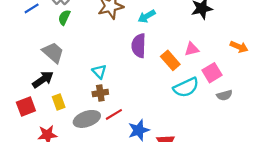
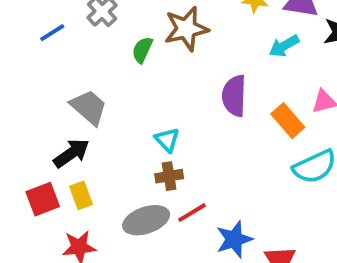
cyan arrow: (147, 16) -> (284, 46), moved
green semicircle: (64, 17) -> (142, 50), moved
yellow rectangle: (59, 102) -> (81, 195), moved

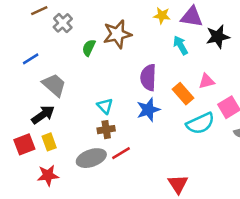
blue line: (52, 33) -> (31, 59), moved
cyan arrow: (284, 46) -> (181, 45), turned 90
blue star: (234, 239) -> (148, 110), moved

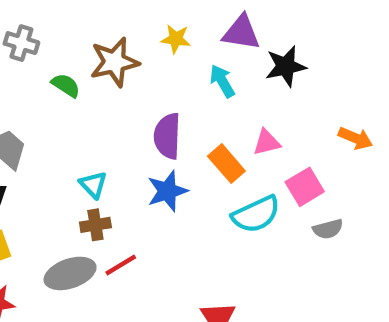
yellow star: (162, 16) -> (176, 39), moved
gray cross: (63, 23) -> (21, 43), turned -30
green semicircle: (89, 48) -> (66, 85), turned 98

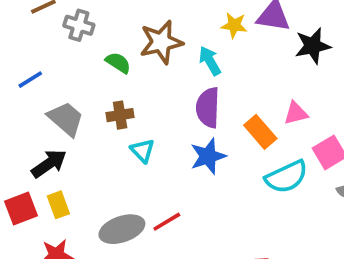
yellow star: (176, 39) -> (234, 25), moved
cyan arrow: (222, 81) -> (210, 61), moved
brown cross: (95, 225) -> (120, 115), moved

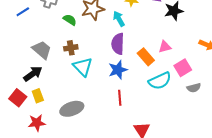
blue line: (30, 80) -> (23, 12), moved
cyan triangle: (142, 151) -> (83, 67), size x1.5
red square: (21, 209) -> (18, 98), turned -30
red line: (167, 222) -> (120, 98), moved, turned -63

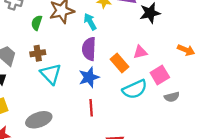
green semicircle: (70, 20) -> (37, 23), turned -104

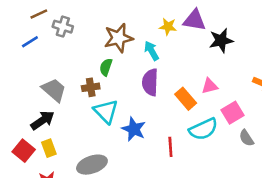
green semicircle: (37, 23) -> (106, 67), moved
blue star: (89, 77) -> (134, 129), moved, turned -30
gray semicircle: (172, 97) -> (246, 138), turned 72
red line: (91, 108) -> (170, 147), moved

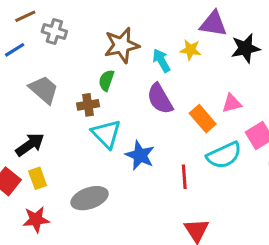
yellow star: (168, 27) -> (190, 50), moved
purple semicircle: (150, 82) -> (160, 99), turned -32
gray trapezoid: (54, 90) -> (44, 90), moved

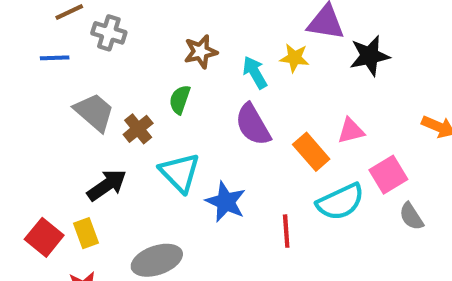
brown star: (122, 45) -> (201, 52), size x0.7
blue line: (15, 50) -> (55, 58), turned 30
brown cross: (88, 105) -> (138, 129), moved, turned -30
black arrow: (30, 145) -> (107, 185), moved

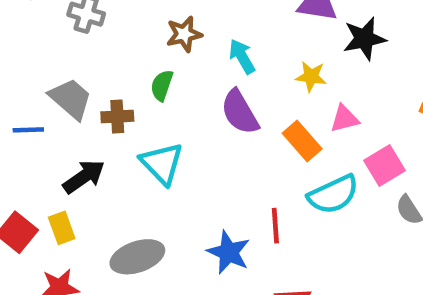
blue line: (55, 58) -> (28, 130), moved
yellow star: (295, 58) -> (311, 76), moved
brown cross: (138, 129) -> (117, 117), turned 36
blue star: (226, 202) -> (229, 252), moved

